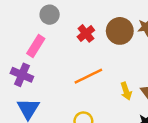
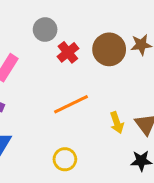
gray circle: (50, 15) -> (45, 30), moved

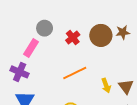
gray circle: (45, 30) -> (45, 28), moved

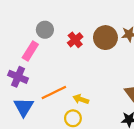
orange line: (75, 73) -> (54, 93), moved
yellow arrow: (106, 86) -> (81, 99), moved, turned 128

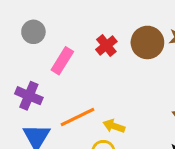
gray circle: (45, 30) -> (33, 32), moved
pink rectangle: (30, 51) -> (62, 61), moved

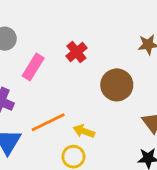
brown circle: (147, 42) -> (117, 85), moved

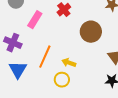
orange line: (48, 122) -> (45, 57), turned -40

